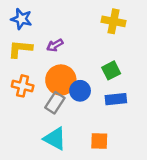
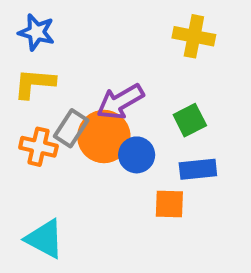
purple arrow: (55, 45) -> (120, 102), moved, size x1.6
gray rectangle: (55, 103) -> (71, 128), moved
cyan triangle: (55, 139) -> (45, 239), moved
orange square: (99, 141) -> (169, 204), moved

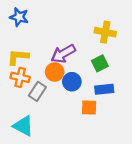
yellow cross: (194, 36) -> (105, 32), moved
yellow L-shape: (34, 83) -> (18, 57), moved
gray rectangle: (71, 128) -> (37, 91), moved
orange circle: (104, 136) -> (55, 72), size x0.7

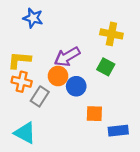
blue star: (19, 17) -> (33, 18), moved
green square: (100, 63) -> (106, 67), turned -35
blue rectangle: (104, 89) -> (118, 131), moved

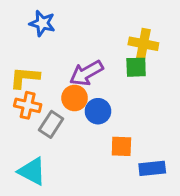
green square: (106, 67) -> (136, 67), moved, turned -30

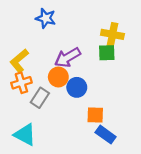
blue star: (42, 23) -> (46, 18), moved
yellow L-shape: (25, 77) -> (19, 61), turned -45
orange cross: (28, 105) -> (21, 83), turned -30
blue rectangle: (152, 168) -> (106, 135), moved, turned 42

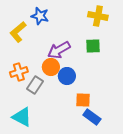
yellow cross: (112, 34) -> (98, 16), moved
yellow L-shape: (19, 61) -> (18, 32), moved

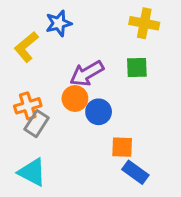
blue star: (40, 16) -> (59, 23), turned -30
gray rectangle: (35, 85) -> (37, 124), moved

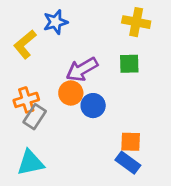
orange square: (122, 147) -> (131, 142), moved
cyan triangle: (32, 172) -> (30, 163), turned -40

